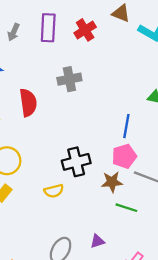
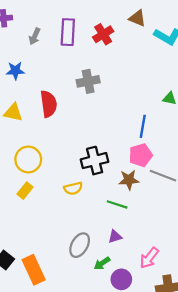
green line: (126, 208) -> (117, 204), moved

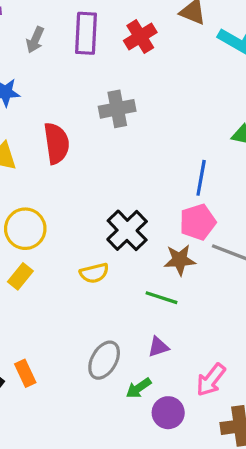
black cross: (95, 161) -> (127, 230), turned -30
orange rectangle: (34, 270) -> (25, 373), moved, size x0.6

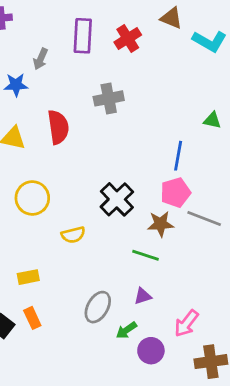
gray arrow: (35, 40) -> (41, 59), moved
yellow semicircle: (94, 273) -> (73, 235), moved
yellow rectangle: (20, 276) -> (28, 277), moved, turned 40

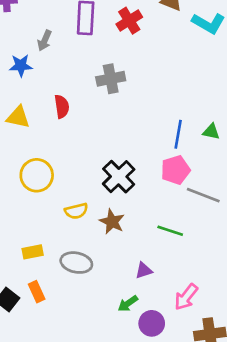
green triangle: (212, 120) -> (211, 132), moved
red semicircle: (58, 127) -> (62, 107), size x0.7
brown star: (160, 224) -> (112, 222), moved, turned 30
green line: (145, 255) -> (170, 231), moved
gray ellipse: (98, 307) -> (76, 263), moved, turned 72

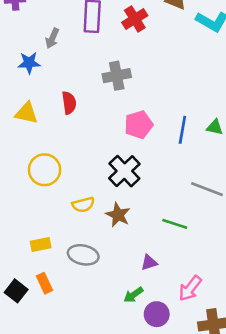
pink pentagon: (175, 170) -> (139, 125), moved

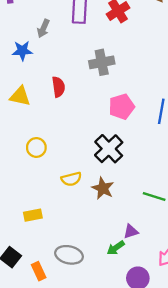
yellow circle: (45, 170) -> (36, 148), size x0.7
gray ellipse: (83, 255) -> (69, 255), moved
orange rectangle: (45, 283) -> (39, 271), moved
green arrow: (133, 295) -> (116, 248), moved

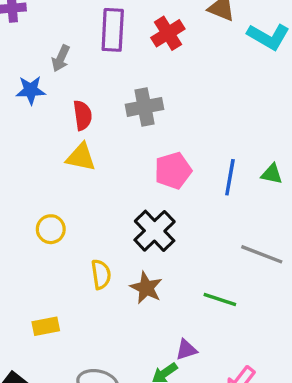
red semicircle: (59, 87) -> (83, 115), moved
yellow triangle: (20, 96) -> (81, 157), moved
yellow semicircle: (71, 179) -> (101, 274), turned -84

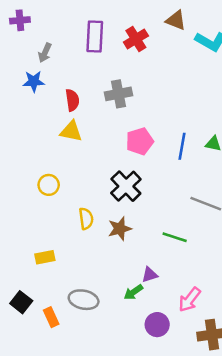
gray arrow: (61, 58) -> (45, 53), moved
brown star: (146, 288) -> (120, 229), turned 30

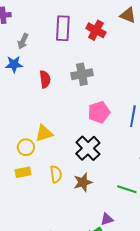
red cross: (136, 39) -> (96, 30), turned -30
yellow triangle: (71, 131) -> (44, 133), moved, turned -30
yellow rectangle: (45, 257) -> (23, 172), moved

